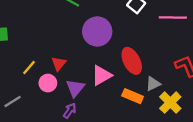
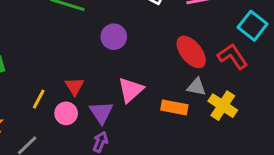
purple circle: (97, 31) -> (114, 37), size x0.7
red ellipse: (132, 61) -> (191, 52), moved
gray triangle: (153, 84) -> (196, 87), turned 49

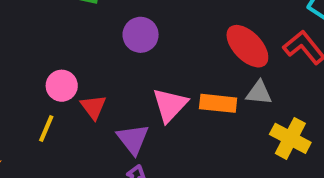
yellow cross: (223, 106) -> (290, 138), moved
orange rectangle: (174, 107) -> (218, 103), moved
pink circle: (66, 113) -> (62, 86), moved

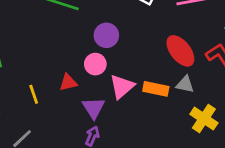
pink circle: (62, 86) -> (95, 64), moved
red triangle: (93, 107) -> (68, 82), turned 48
yellow line: (46, 129) -> (34, 94), turned -48

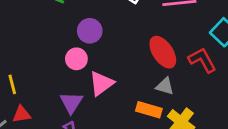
red triangle: (68, 82) -> (22, 114), moved
orange rectangle: (156, 89) -> (149, 110), moved

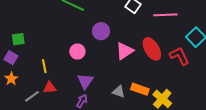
pink circle: (76, 59) -> (77, 51), moved
pink triangle: (101, 83) -> (125, 51), moved
gray triangle: (165, 86) -> (119, 92), moved

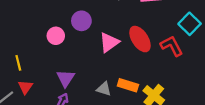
pink circle: (77, 51) -> (56, 36), moved
red triangle: (50, 88) -> (25, 87), turned -48

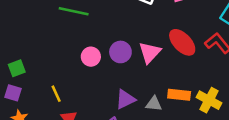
purple circle: (81, 21) -> (120, 52), moved
purple triangle: (66, 78) -> (125, 99), moved, turned 42

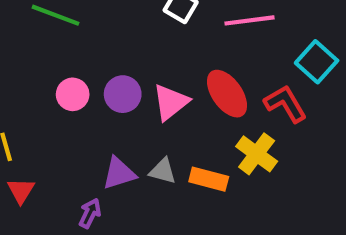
yellow cross: (209, 100) -> (257, 154), moved
gray triangle: (154, 104) -> (163, 171), moved

